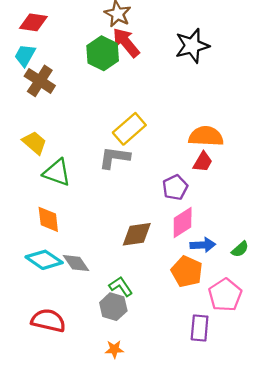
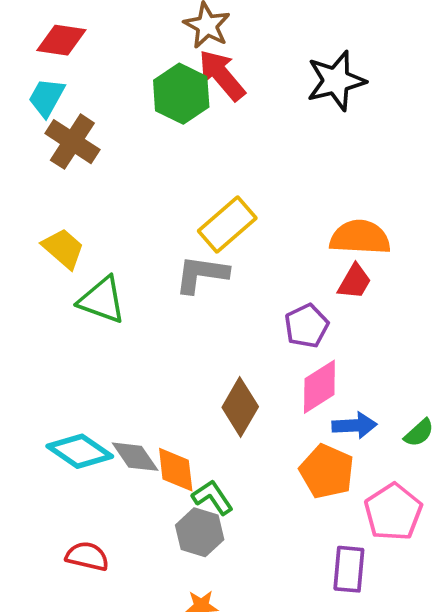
orange diamond: (48, 219) -> (176, 470), moved
brown diamond: (137, 234) -> (240, 407), turned -52
red semicircle: (48, 321) -> (87, 556), size x0.7

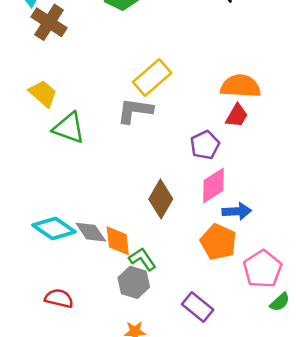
green semicircle: (419, 433) -> (280, 302), moved
purple rectangle: (349, 569) -> (198, 307), moved, turned -56

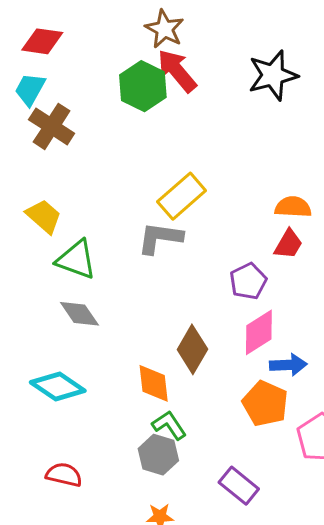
orange semicircle: (240, 86) -> (293, 207), size x0.7
gray diamond: (91, 232) -> (79, 314), moved
orange diamond: (118, 241) -> (154, 383), moved

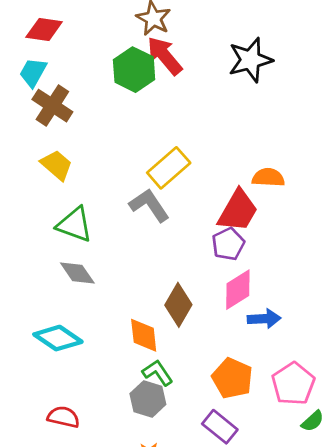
yellow trapezoid: (44, 216) -> (57, 165), moved
gray L-shape: (160, 238) -> (149, 205), turned 48
red trapezoid: (288, 244) -> (238, 211), moved, size x1.6
orange pentagon: (265, 404) -> (232, 378), moved

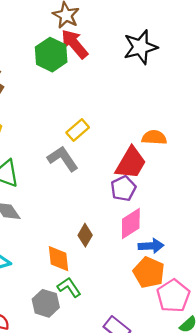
yellow rectangle: (169, 168) -> (78, 130), size x0.7
brown diamond: (178, 305) -> (85, 235), size x0.7
orange pentagon: (232, 378) -> (149, 272), moved
gray hexagon: (148, 399) -> (46, 303), moved

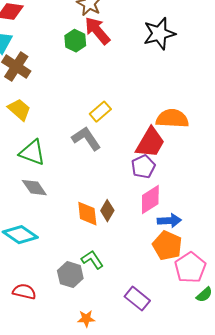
green hexagon: (51, 55) -> (75, 41), size x0.7
orange semicircle: (154, 137) -> (172, 119), size x1.4
orange diamond: (59, 259) -> (87, 214), moved

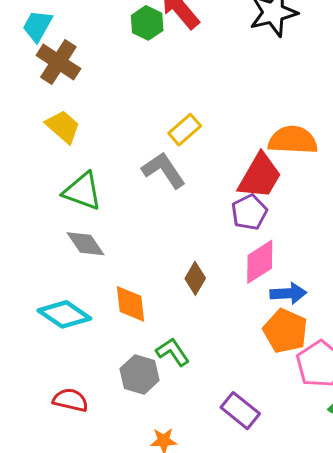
orange diamond: (87, 214) -> (131, 304), moved

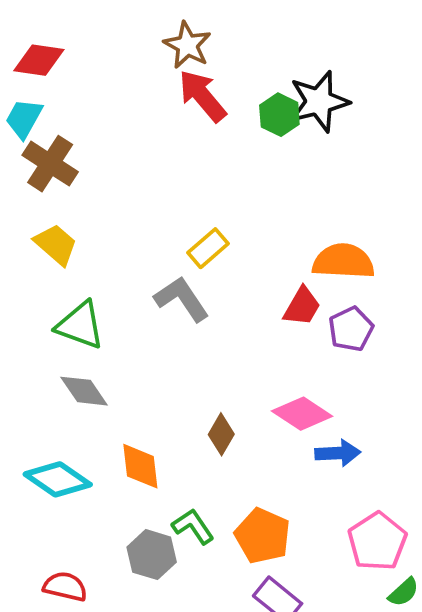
green hexagon: (147, 23) -> (279, 115), moved
red trapezoid: (260, 176) -> (302, 306), size x0.7
purple pentagon: (249, 212) -> (351, 329), moved
pink diamond: (260, 262) -> (302, 414), turned 66
orange pentagon: (285, 331) -> (263, 536), moved

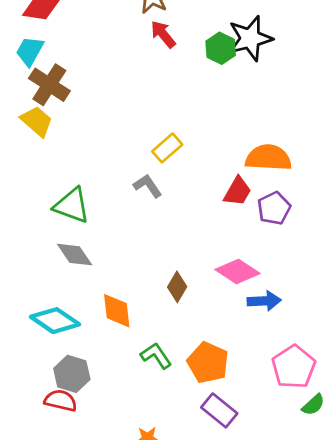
red arrow: (202, 96) -> (163, 34), size x0.7
yellow trapezoid: (56, 244) -> (37, 121), moved
gray L-shape: (182, 299) -> (148, 186), size x0.7
gray hexagon: (152, 555) -> (72, 374), moved

